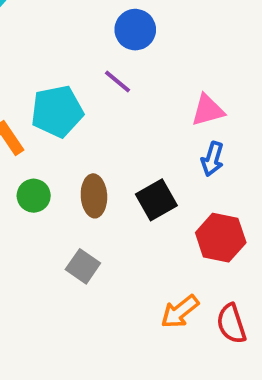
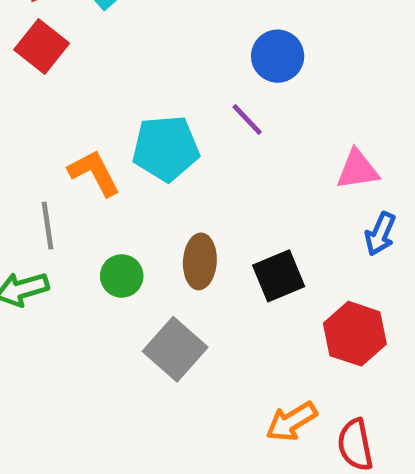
blue arrow: (212, 159) -> (380, 234), moved
green circle: (34, 196) -> (122, 276), moved
gray square: (83, 266) -> (175, 349), size x1.4

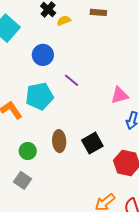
blue circle: (278, 56) -> (43, 55), moved
gray square: (175, 349) -> (23, 180), moved, size x0.7

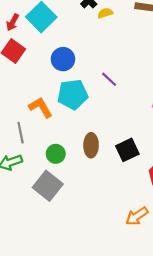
blue circle: (43, 55) -> (63, 59), moved
gray square: (23, 180) -> (48, 186), size x1.5

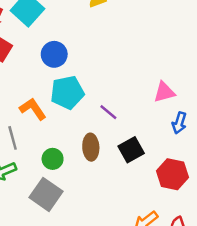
purple line: (109, 79) -> (108, 112), moved

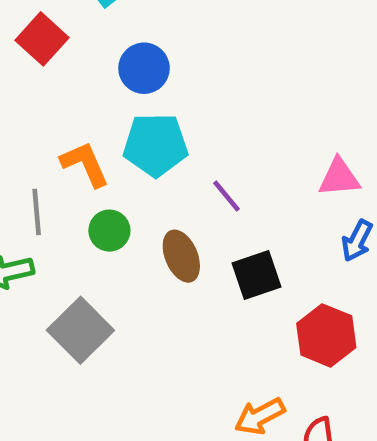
brown ellipse: (91, 147) -> (181, 256), turned -30
green circle: (53, 159) -> (109, 231), moved

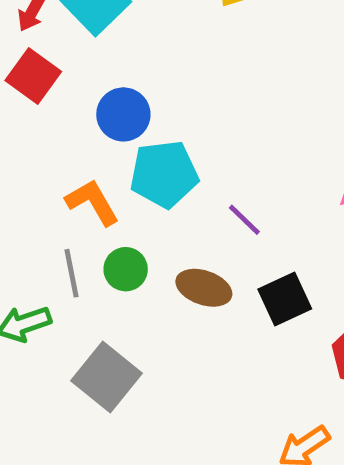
blue circle: (144, 68) -> (123, 114), moved
gray line: (37, 212) -> (72, 273), moved
brown ellipse: (181, 256) -> (204, 288), turned -42

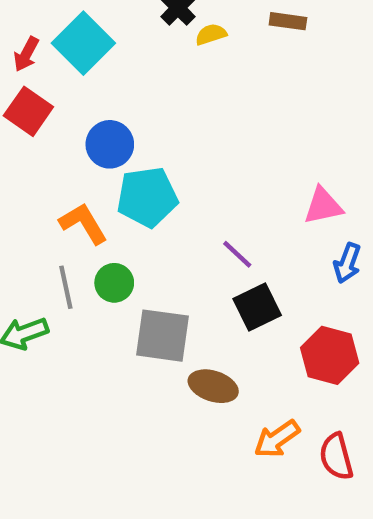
purple line: (244, 220) -> (237, 254), moved
brown ellipse: (204, 288) -> (213, 386), moved
gray square: (107, 377) -> (163, 336), moved, turned -30

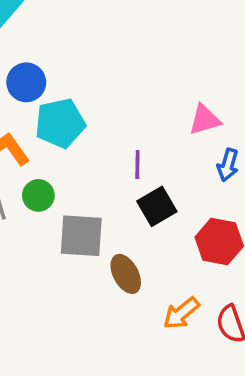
purple line: (237, 254) -> (137, 164), turned 52
brown ellipse: (213, 386) -> (126, 274), turned 48

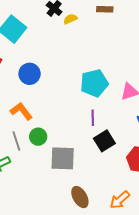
cyan pentagon: (60, 123) -> (94, 83), moved
brown ellipse: (126, 274) -> (80, 197), moved

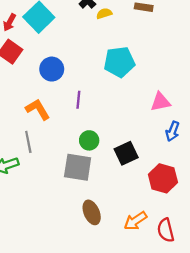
cyan pentagon: (94, 83) -> (119, 62), moved
purple line: (93, 118) -> (78, 100), moved
green circle: (38, 137) -> (89, 140), moved

